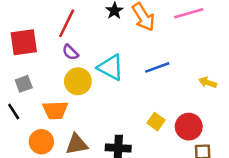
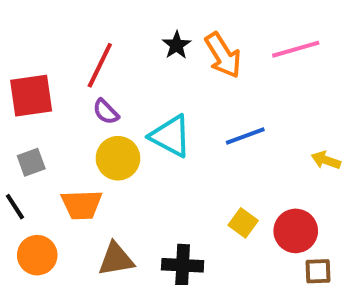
orange circle: (41, 142) -> (37, 255), moved

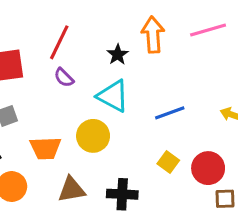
black star: (177, 45) -> (118, 55), moved
orange arrow: (223, 55) -> (153, 35), turned -152
blue line: (245, 136) -> (170, 113), moved
yellow circle: (118, 158) -> (93, 136), moved

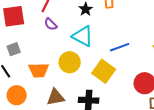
yellow square: (168, 162) -> (104, 71), moved, size x1.6

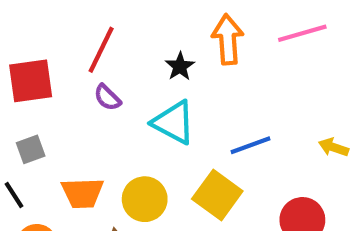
yellow circle: (70, 62) -> (145, 199), moved

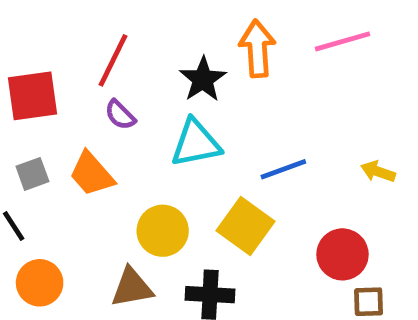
black star: (180, 66) -> (203, 79), size x1.4
cyan triangle: (174, 122) -> (196, 143), turned -39
orange trapezoid: (82, 193) -> (92, 174), moved, turned 51

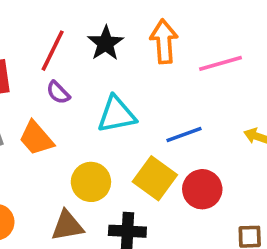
pink line: (342, 41) -> (221, 63), moved
black star: (203, 79) -> (106, 43), moved
red circle: (342, 254) -> (202, 189), moved

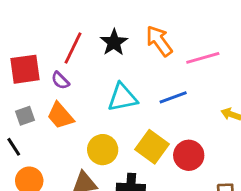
orange arrow: (164, 41) -> (159, 41), turned -32
purple semicircle: (58, 93) -> (60, 80), moved
blue line: (184, 134) -> (173, 97), moved

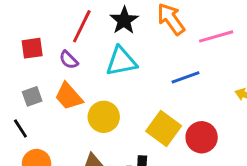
red square: (25, 69) -> (32, 48), size x0.7
cyan triangle: (122, 97) -> (121, 61), moved
yellow circle: (103, 150) -> (104, 117), moved

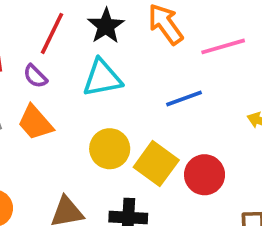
yellow circle: (104, 117) -> (110, 149), moved

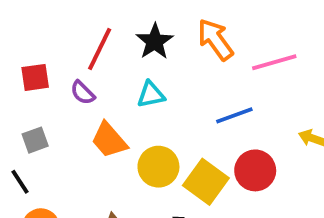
cyan triangle: (102, 78) -> (151, 95), size x0.7
orange trapezoid: (35, 123) -> (109, 140), moved
red circle: (205, 175) -> (255, 170), moved

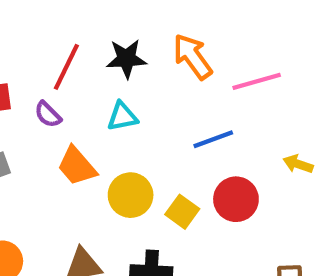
black star: (155, 41) -> (126, 59), turned 30
yellow square: (206, 182) -> (182, 212), size x0.7

